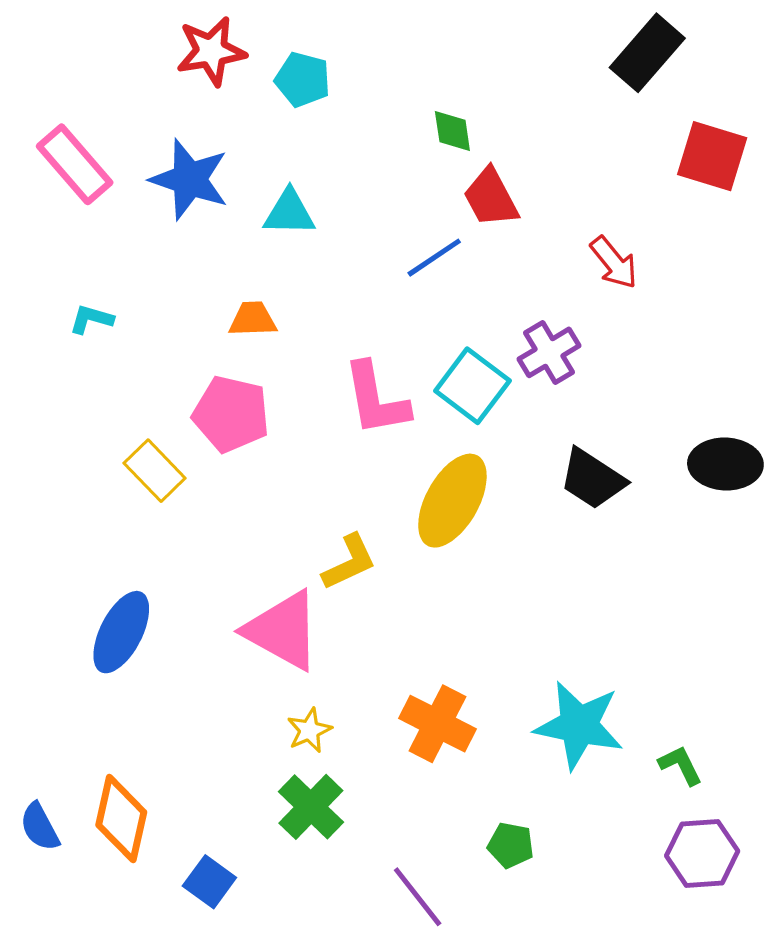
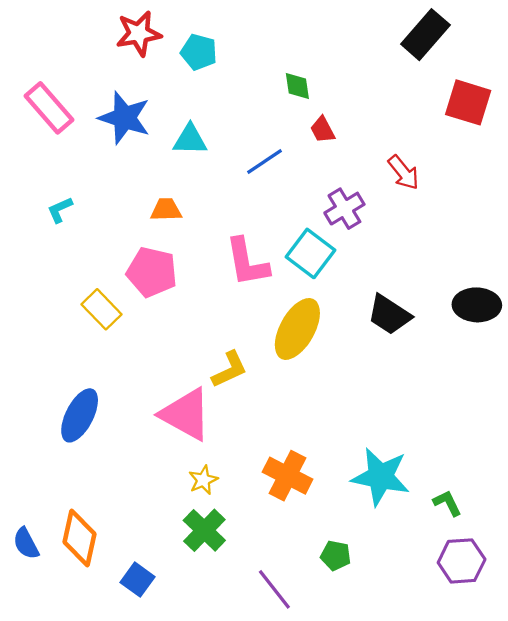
red trapezoid: (491, 198) -> (323, 130), size x0.7
blue line: (434, 258) -> (265, 162), moved
cyan L-shape: (91, 319) -> (60, 210), turned -40
purple cross: (549, 352) -> (344, 209), moved

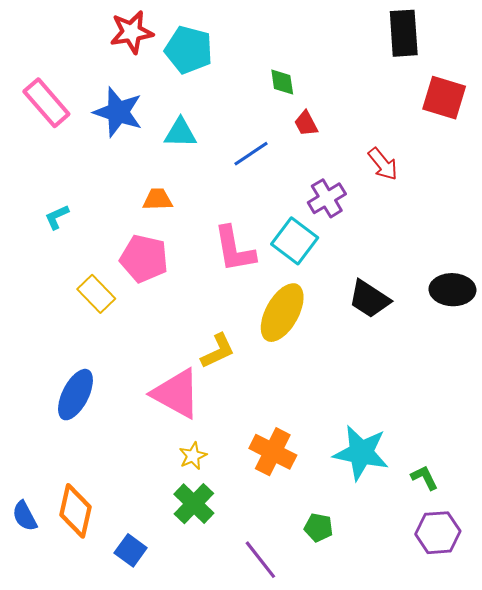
black rectangle: (425, 35) -> (404, 33), turned -45
cyan pentagon: (199, 52) -> (189, 50), size x1.4
cyan L-shape: (60, 210) -> (57, 217), moved

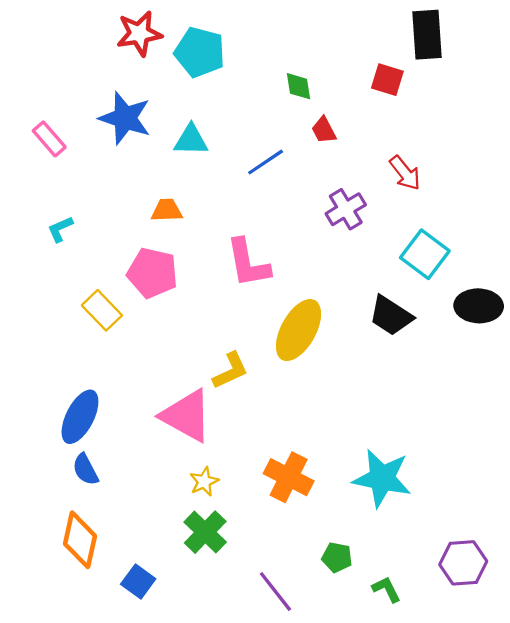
red square: (444, 98) -> (387, 80), moved, size x0.7
pink rectangle: (46, 103) -> (49, 139), moved, size x0.7
cyan square: (295, 241) -> (425, 254), moved
green L-shape: (424, 478) -> (386, 589), moved
blue semicircle: (25, 516) -> (85, 470), moved

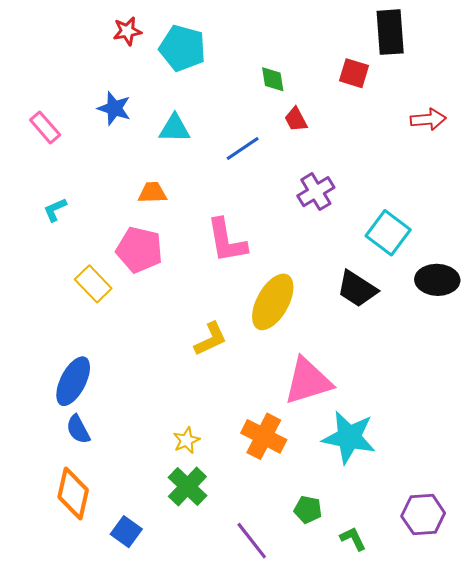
red star: (139, 34) -> (127, 31), size x0.7
blue star: (125, 118) -> (114, 108), size x0.7
red arrow: (405, 173) -> (428, 119), moved, turned -56
pink triangle: (187, 416) -> (308, 381), moved, turned -46

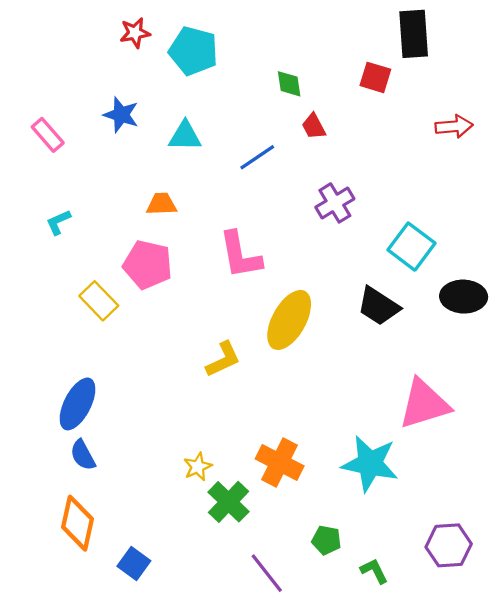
pink triangle: (308, 381) -> (424, 404), moved
green cross: (187, 487) -> (229, 502), moved

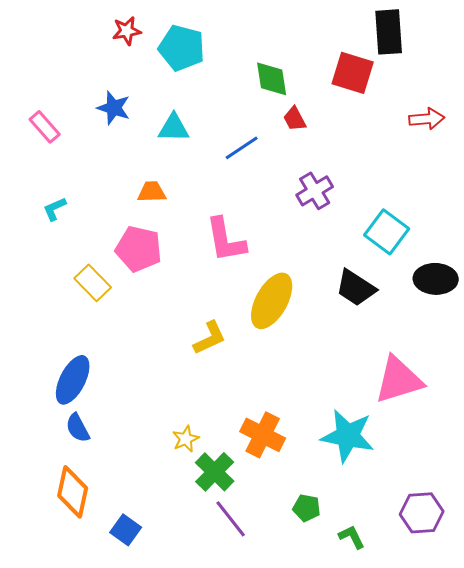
red square: (375, 77) -> (353, 73), size x1.4
green diamond: (289, 84) -> (272, 79), size x1.4
purple line: (267, 573) -> (231, 519), moved

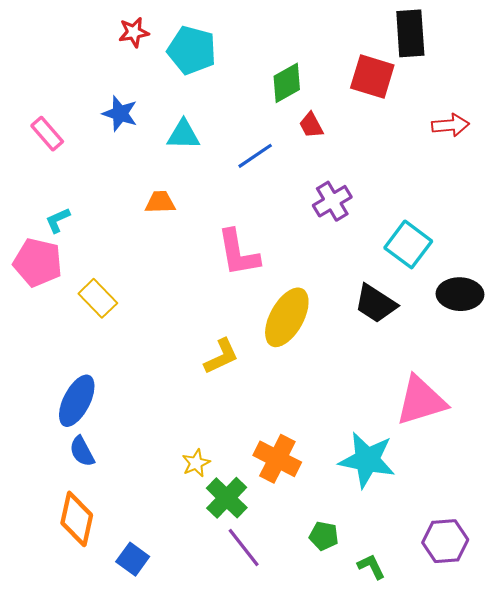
green diamond: (272, 79) -> (287, 83), turned 69
pink pentagon: (139, 249) -> (38, 262), moved

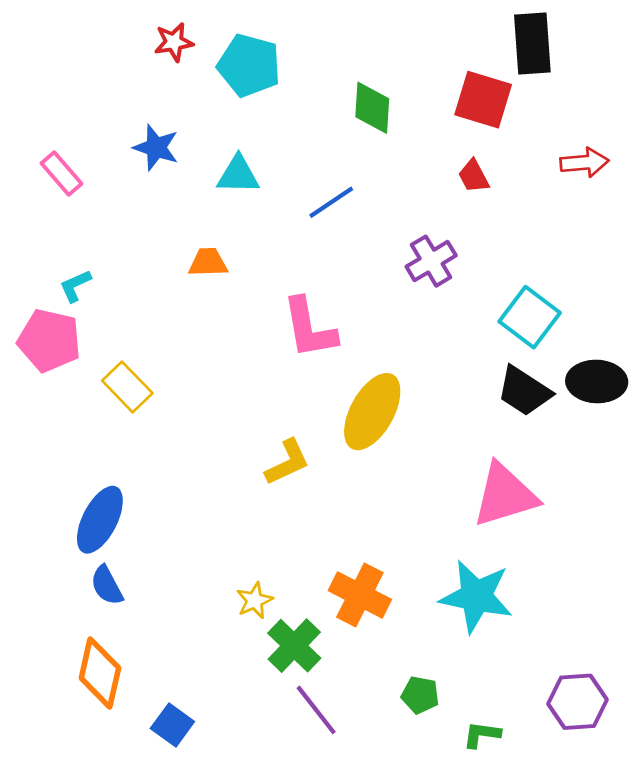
green diamond: (287, 83) -> (372, 108), turned -57
red trapezoid: (311, 125) -> (474, 176), moved
black trapezoid: (376, 304) -> (524, 391), moved
pink triangle: (421, 401) -> (505, 495), moved
green L-shape: (371, 566) -> (482, 735), turned -56

